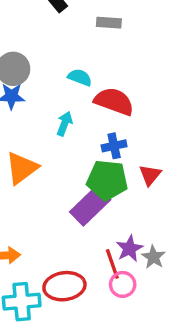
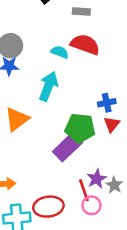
red semicircle: (114, 101) -> (85, 44), moved
cyan arrow: (64, 124) -> (48, 86), size x1.6
blue cross: (114, 146) -> (107, 103), moved

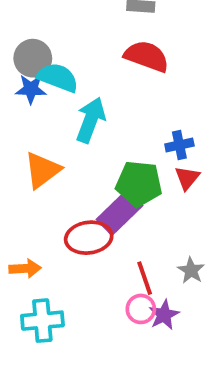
cyan semicircle: (60, 52) -> (58, 77), moved, size x1.5
purple star: (97, 179) -> (164, 315), moved
pink circle: (91, 205) -> (141, 309), moved
red ellipse: (48, 207) -> (89, 238), moved

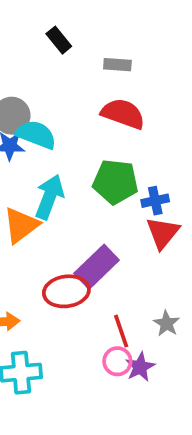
cyan arrow: (91, 120) -> (49, 197), moved
red triangle: (187, 178) -> (163, 233), size x1.4
green pentagon: (139, 184) -> (115, 182), moved

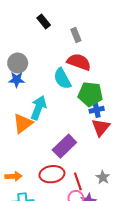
gray rectangle: (117, 65) -> (76, 35), turned 64
cyan semicircle: (36, 135) -> (62, 79), moved, turned -140
green pentagon: (115, 182) -> (90, 94), moved
red ellipse: (66, 291) -> (52, 174), moved

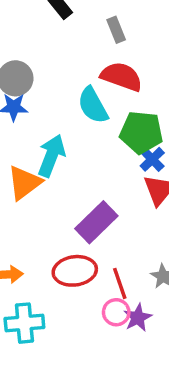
blue cross: (97, 110) -> (152, 159), turned -32

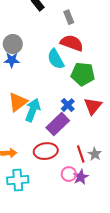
cyan arrow: (51, 156) -> (33, 110), moved
blue cross: (152, 159) -> (68, 105), moved
red line: (120, 283) -> (81, 154), moved

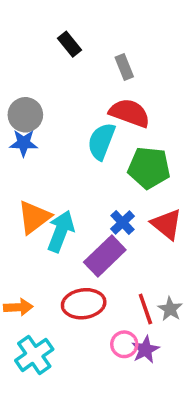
cyan semicircle: (56, 59) -> (101, 141), turned 50
red triangle: (93, 106) -> (167, 224), turned -30
cyan cross: (18, 180) -> (34, 355), turned -30

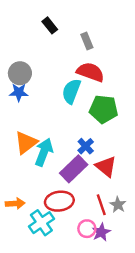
red triangle: (167, 224) -> (106, 166), moved
cyan cross: (34, 355) -> (41, 223), moved

